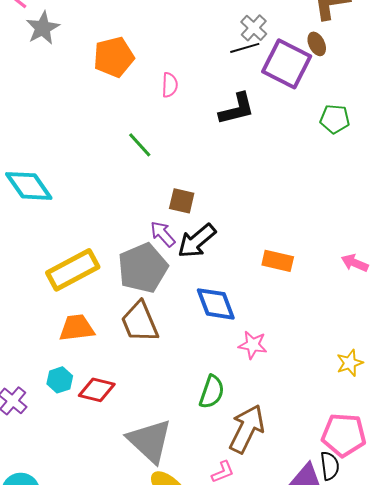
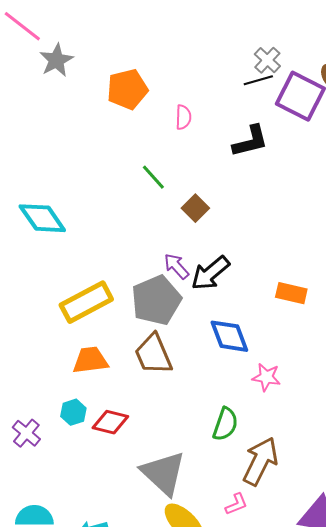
brown square: (182, 201) -> (195, 208), moved, turned 32

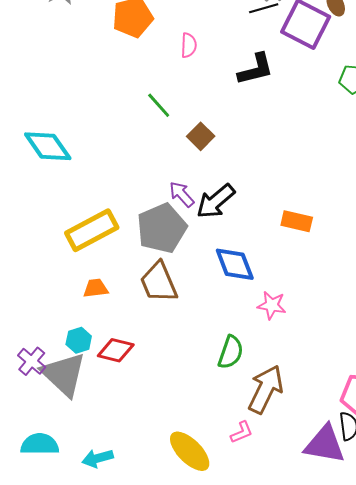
orange trapezoid: (90, 360) -> (96, 288), size x0.7
gray triangle: (163, 473) -> (64, 374), moved

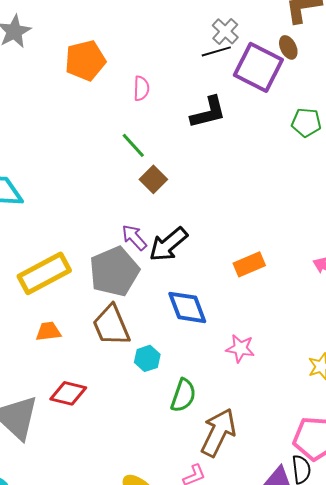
green line: (159, 105) -> (133, 145), moved
orange rectangle: (297, 221) -> (249, 264), turned -36
pink star: (272, 305) -> (240, 348), moved
cyan hexagon: (79, 340) -> (147, 358), moved

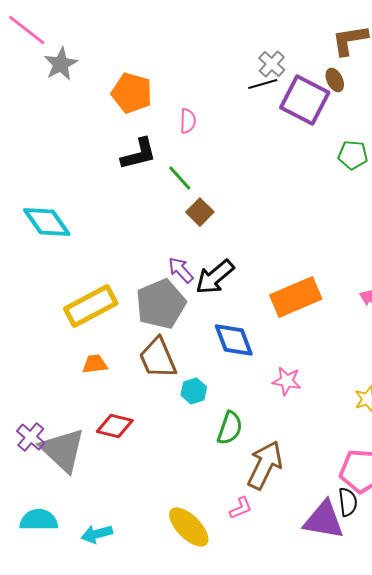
orange pentagon: (85, 60) -> (132, 93), turned 30
black L-shape: (208, 112) -> (139, 154), moved
orange rectangle: (249, 264) -> (296, 297), size x1.6

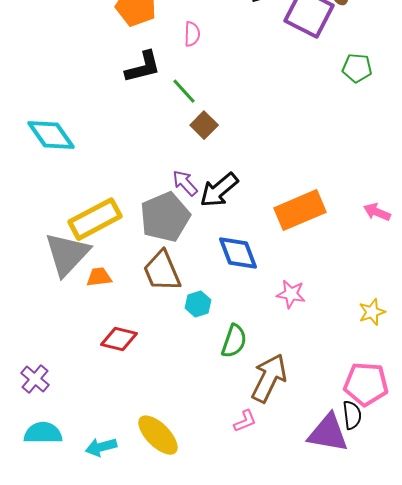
purple cross: (31, 437) -> (35, 379), moved
gray triangle: (63, 450) -> (67, 254), moved, turned 30
yellow ellipse: (189, 527) -> (158, 435), moved

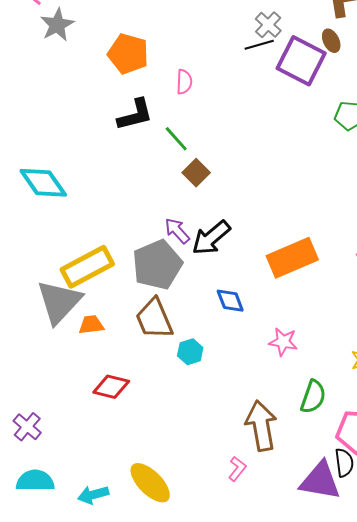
blue diamond: (238, 253) -> (230, 301), size x0.7
green semicircle: (234, 341) -> (313, 397), moved
brown arrow: (269, 378) -> (261, 426), turned -36
pink L-shape: (245, 421) -> (237, 469), turned -30

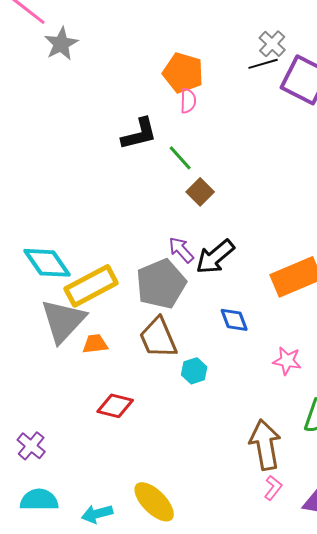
orange pentagon: (128, 54) -> (183, 73), moved
cyan diamond: (43, 183) -> (47, 263), moved
pink L-shape: (237, 469) -> (273, 488), moved

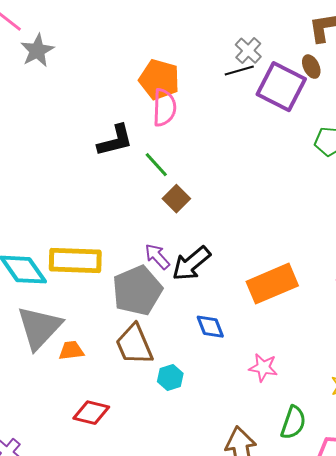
pink semicircle: (188, 101) -> (164, 108), size x1.5
yellow rectangle: (91, 286) -> (75, 261), moved, turned 30

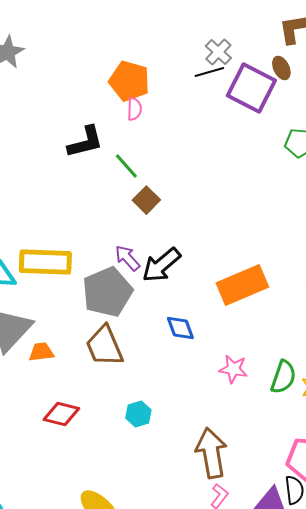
pink semicircle: (164, 108) -> (134, 109), size x0.6
cyan hexagon: (170, 378) -> (138, 414), moved
green semicircle: (293, 423) -> (283, 377), moved

